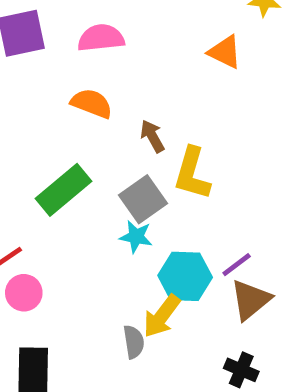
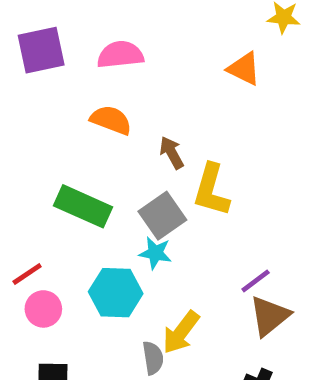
green rectangle: (64, 190) -> (83, 206), turned 64
cyan hexagon: (185, 276) -> (116, 293), moved

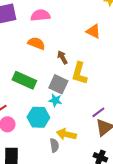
orange triangle: (244, 69) -> (93, 31), moved
gray square: (162, 216) -> (58, 84), turned -30
yellow arrow: (181, 332) -> (66, 134), turned 66

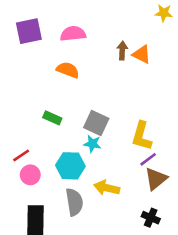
brown arrow: (62, 57) -> (122, 51), moved, turned 32
yellow L-shape: (79, 73) -> (142, 136), moved
green rectangle: (24, 80) -> (52, 118), size x0.6
gray semicircle: (54, 145) -> (74, 202), moved, size x1.5

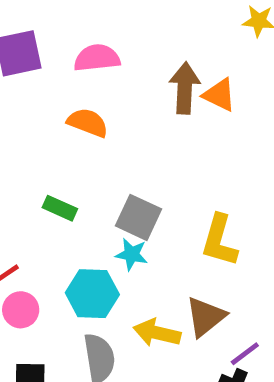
brown arrow: (122, 51) -> (185, 88), size x1.5
purple line: (148, 159) -> (245, 354), moved
brown triangle: (156, 179) -> (206, 317), moved

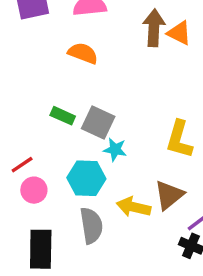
gray square: (139, 217) -> (98, 122), moved

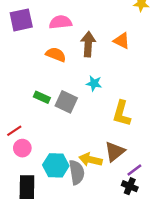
brown arrow: (154, 28) -> (88, 44), moved
cyan star: (115, 150) -> (94, 83), moved
cyan hexagon: (86, 178) -> (56, 165), moved
gray semicircle: (91, 226) -> (77, 172), moved

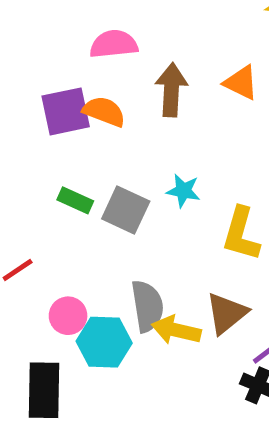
purple square: (21, 20) -> (66, 111), moved
cyan star: (94, 83) -> (183, 191), moved
pink circle: (22, 148) -> (68, 316), moved
gray semicircle: (77, 172) -> (147, 306), moved

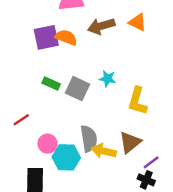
brown arrow: (171, 90) -> (101, 26), turned -110

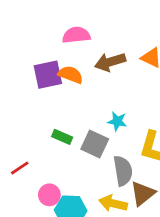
green rectangle: (51, 84) -> (62, 137), moved
gray square: (77, 89) -> (95, 144), moved
gray semicircle: (89, 139) -> (123, 171), moved

